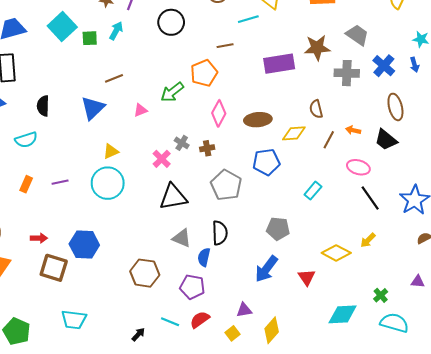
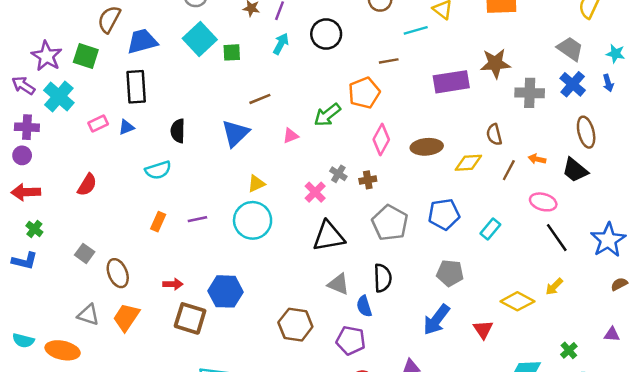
cyan arrow: (116, 31) -> (281, 44), moved
gray trapezoid: (357, 35) -> (570, 49), moved
blue pentagon: (266, 162) -> (444, 214), moved
blue semicircle: (204, 257) -> (364, 306), turned -30

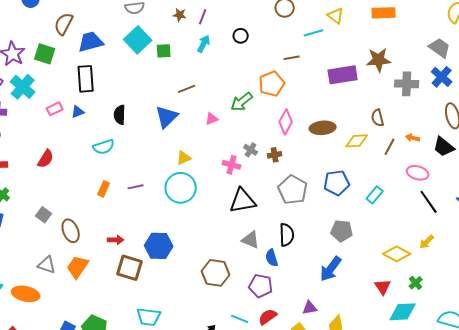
black circle: (326, 34) -> (241, 36), size x0.6
pink cross: (315, 192) -> (232, 165), turned -30
red triangle: (483, 329) -> (383, 287), moved
green cross: (569, 350) -> (416, 283), moved

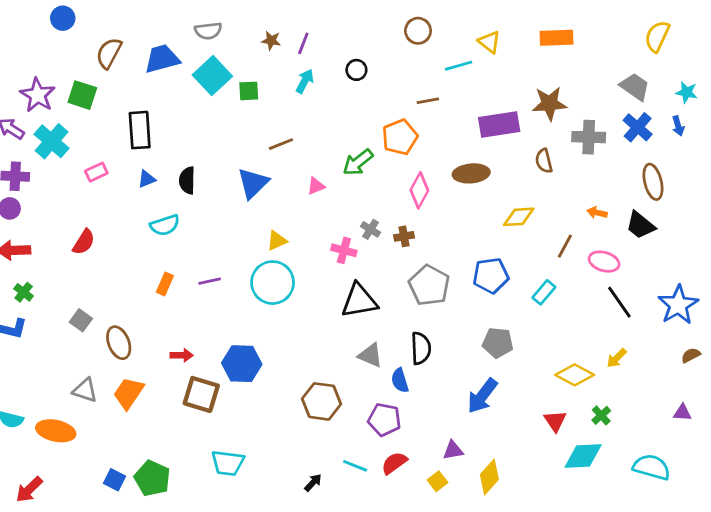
blue trapezoid: (91, 42) -> (162, 59), moved
blue triangle: (78, 112) -> (147, 179), moved
brown semicircle: (378, 118) -> (544, 161), moved
brown ellipse: (323, 128) -> (471, 173), moved
brown line: (390, 147) -> (565, 246), moved

